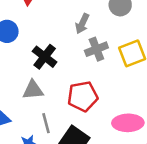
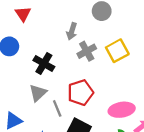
gray triangle: (33, 90) -> (38, 93), turned -30
gray line: (46, 123) -> (57, 108), moved

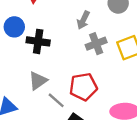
black cross: (44, 63) -> (38, 41), moved, turned -30
gray line: (57, 108) -> (56, 100), turned -35

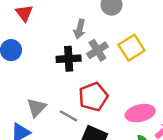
black cross: (38, 41) -> (69, 59), moved
gray triangle: (38, 81) -> (36, 108), moved

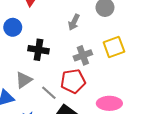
gray cross: (97, 50) -> (83, 55), moved
black cross: (69, 59) -> (38, 50), moved

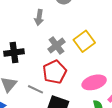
yellow square: (114, 47) -> (84, 41), moved

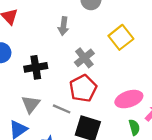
yellow square: (84, 41) -> (121, 37), moved

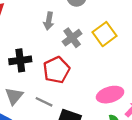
gray cross: (84, 58) -> (72, 38), moved
red pentagon: (83, 88) -> (56, 70), moved

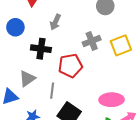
gray arrow: (49, 21) -> (55, 22), moved
gray line: (44, 102) -> (52, 91), turned 56

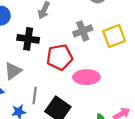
gray line: (52, 91) -> (35, 95), moved
pink ellipse: (112, 100) -> (86, 77), moved

